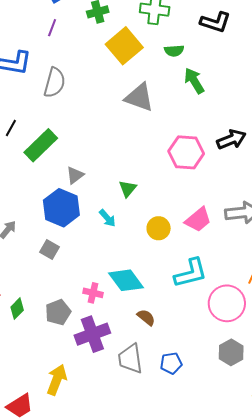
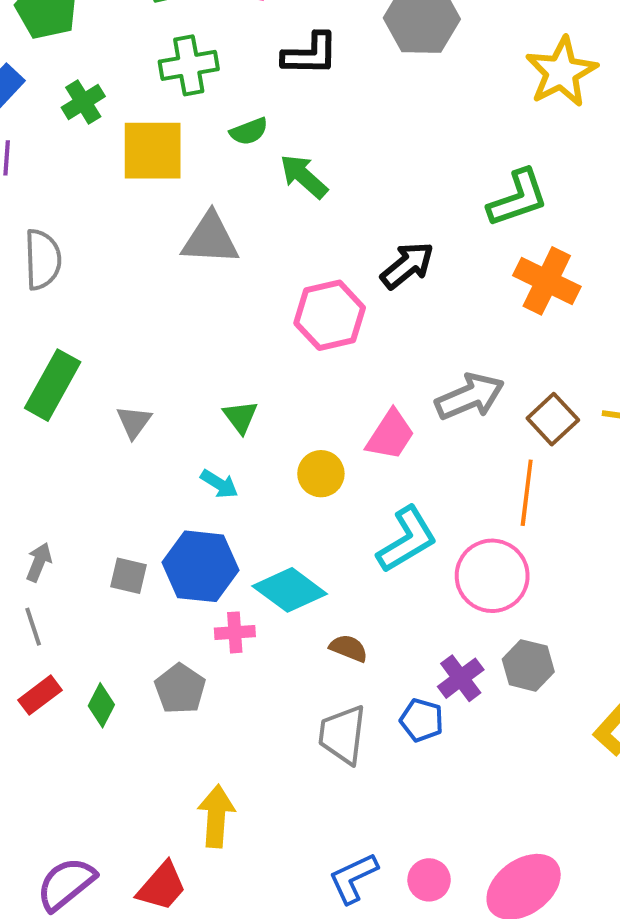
yellow square: (124, 46) -> (153, 151), turned -33
blue hexagon: (61, 208) -> (201, 566), moved
purple cross: (92, 334) -> (461, 678), moved, size x0.7
gray trapezoid: (130, 359) -> (342, 735), turned 32
blue pentagon: (171, 363) -> (422, 720), turned -30

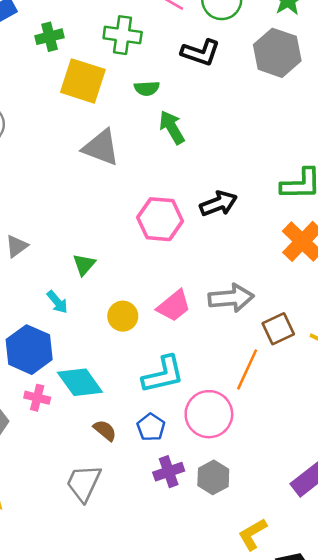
blue pentagon: (422, 720) -> (151, 427), moved

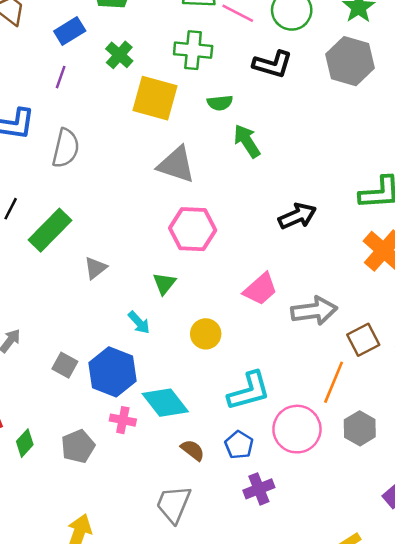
green cross: (49, 37) -> (119, 55), turned -32
pink hexagon: (160, 219) -> (193, 229), moved
pink trapezoid: (174, 306) -> (260, 289), moved
gray hexagon: (213, 477) -> (360, 428), moved

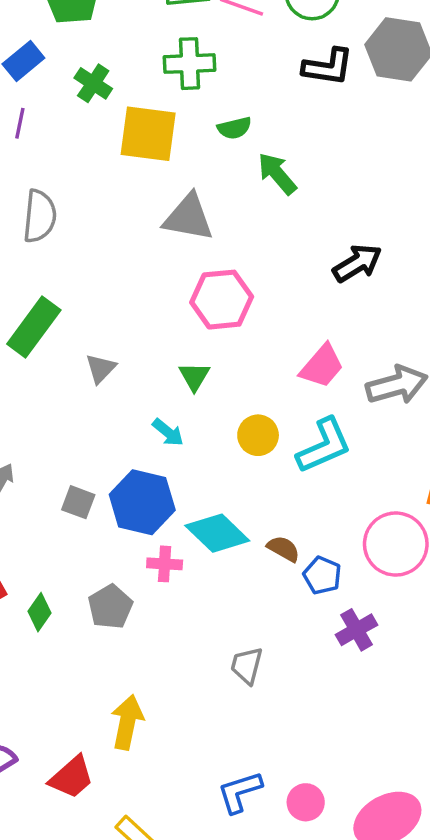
black L-shape: (273, 64) -> (328, 67), moved
cyan L-shape: (249, 391) -> (324, 446), moved
brown semicircle: (193, 450) -> (283, 549), moved
gray trapezoid: (174, 504) -> (247, 666), size x0.7

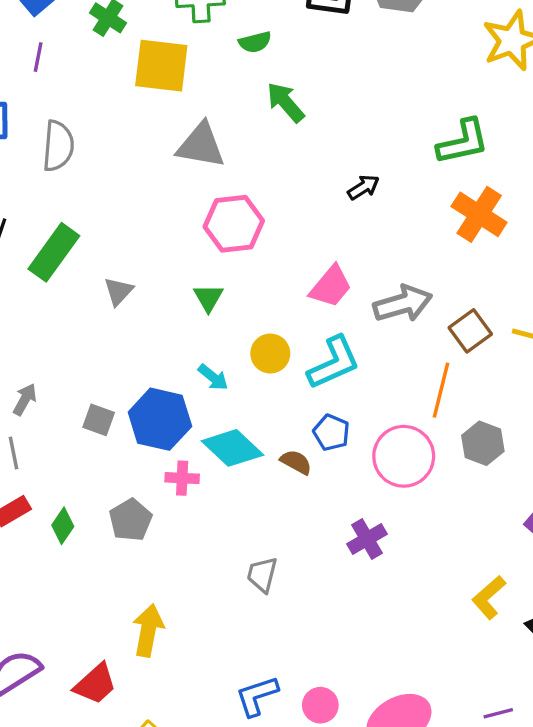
green semicircle: (234, 128) -> (255, 42), moved
black arrow: (357, 263) -> (363, 187), size x0.7
cyan arrow: (168, 432) -> (213, 377), moved
blue pentagon: (322, 575) -> (331, 433), moved

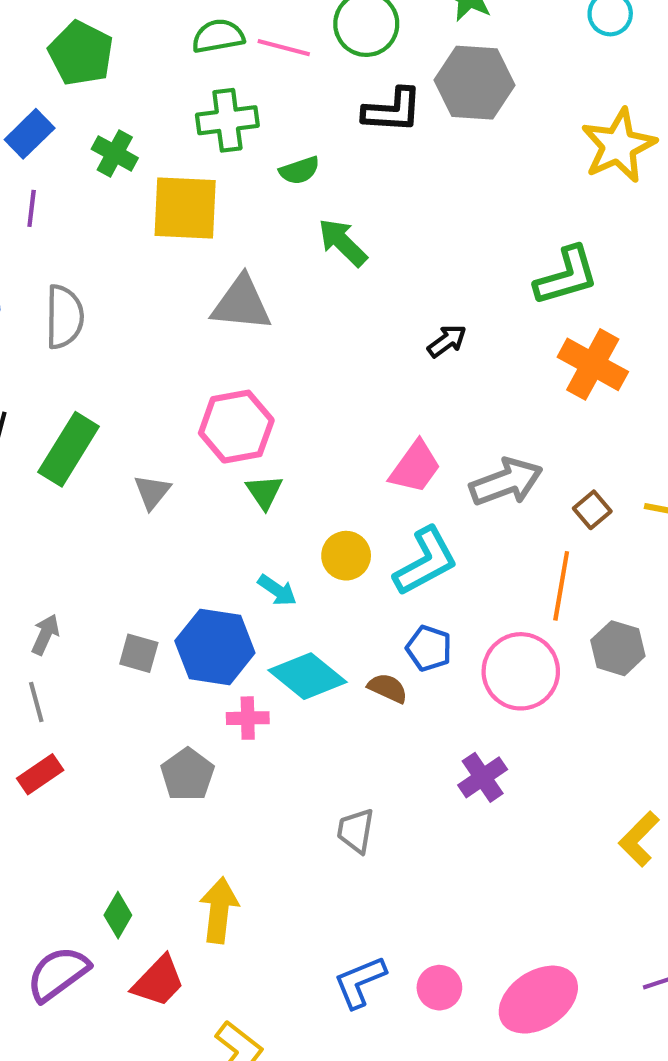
pink hexagon: (234, 224) -> (236, 427), moved
brown square: (470, 331) -> (592, 510), size x0.7
green diamond: (63, 526) -> (118, 915), moved

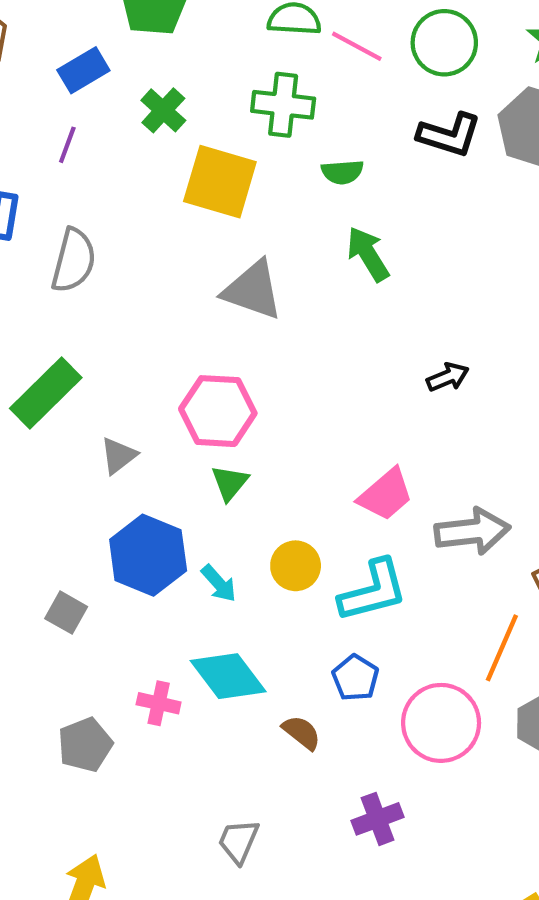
blue hexagon: (215, 647) -> (148, 555), moved
brown semicircle: (388, 688) -> (302, 732), moved

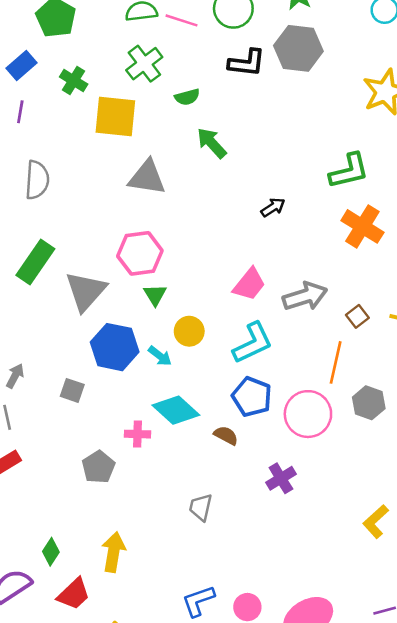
green cross: (283, 105) -> (144, 64), turned -33
gray triangle: (118, 456) -> (86, 291), size x1.8
yellow circle: (296, 566) -> (189, 331), moved
blue pentagon: (355, 678) -> (252, 397), size x1.4

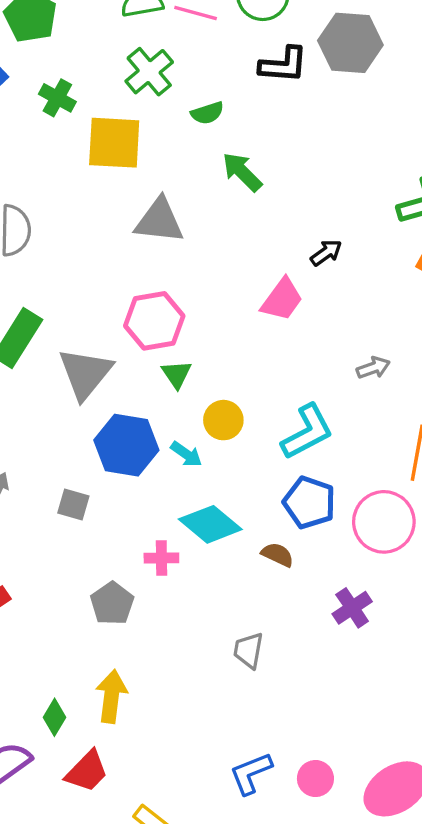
pink trapezoid: (249, 284) -> (282, 299), moved
gray arrow: (305, 296) -> (373, 368), size x0.6
yellow arrow: (114, 552) -> (111, 696), moved

